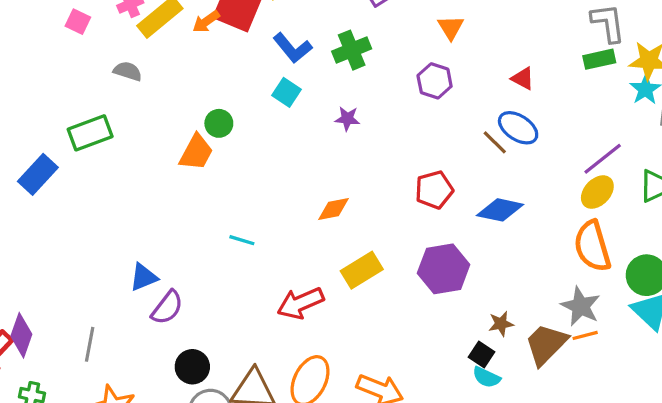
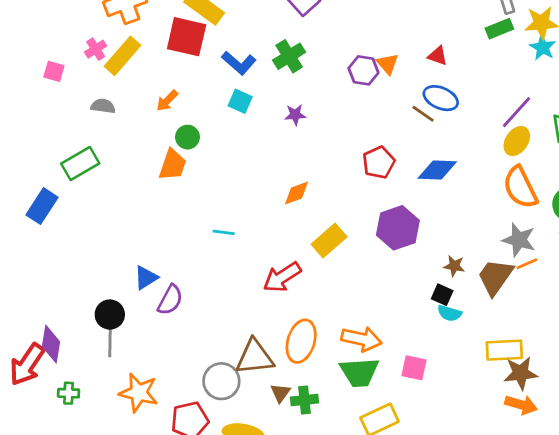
orange arrow: (206, 22) -> (167, 101), moved
orange triangle: (451, 27) -> (388, 64), moved
brown star: (501, 324) -> (454, 266), turned 30
black circle: (192, 367) -> (110, 314), moved

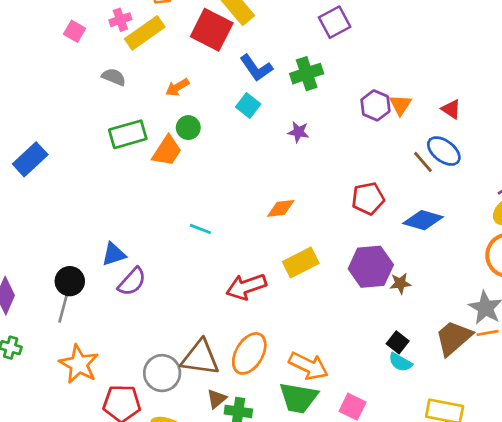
green rectangle: (80, 163) -> (128, 134), moved
brown star: (454, 266) -> (400, 283), moved, turned -30

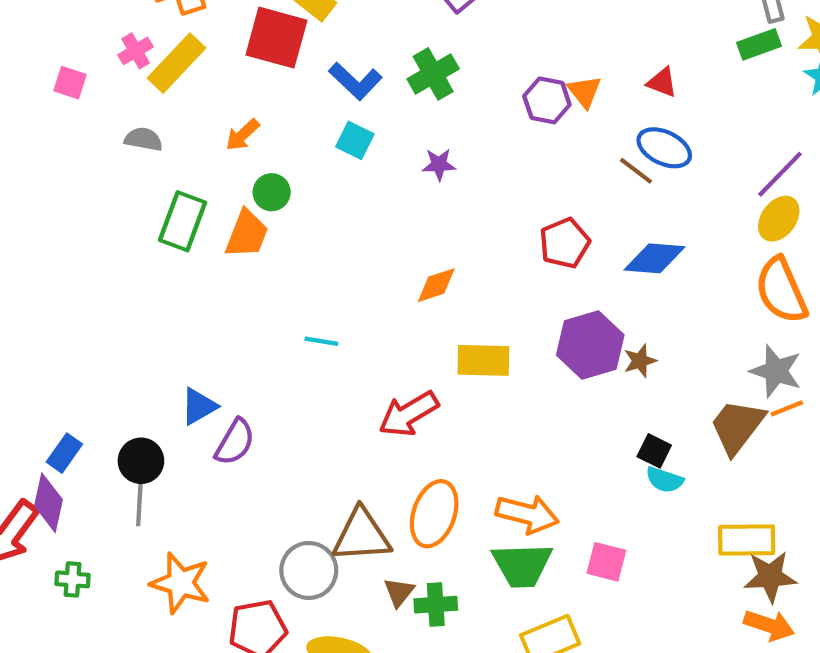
green rectangle: (128, 134) -> (183, 221), turned -42
blue rectangle: (30, 159) -> (64, 453), moved, size x0.7
yellow rectangle: (301, 262) -> (483, 360), turned 40

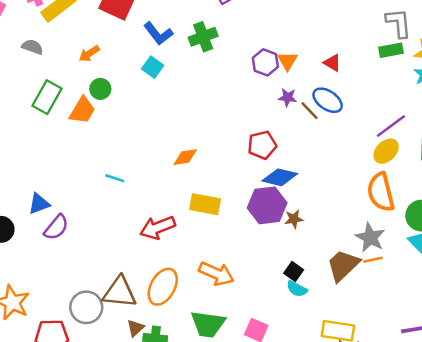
purple star: (439, 164) -> (288, 97), moved
blue diamond: (654, 258) -> (280, 177), moved
orange arrow: (527, 514) -> (217, 274), moved

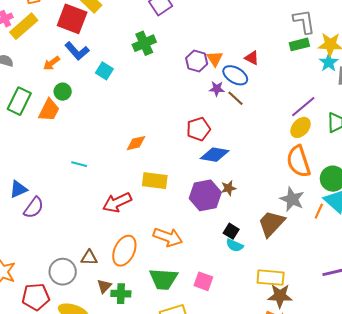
blue L-shape: (158, 34) -> (77, 51), moved
blue ellipse: (328, 100) -> (235, 75), moved
purple hexagon: (267, 205) -> (205, 195), moved
orange line: (373, 260) -> (319, 211), moved, turned -49
brown triangle: (119, 292) -> (89, 258), size x0.6

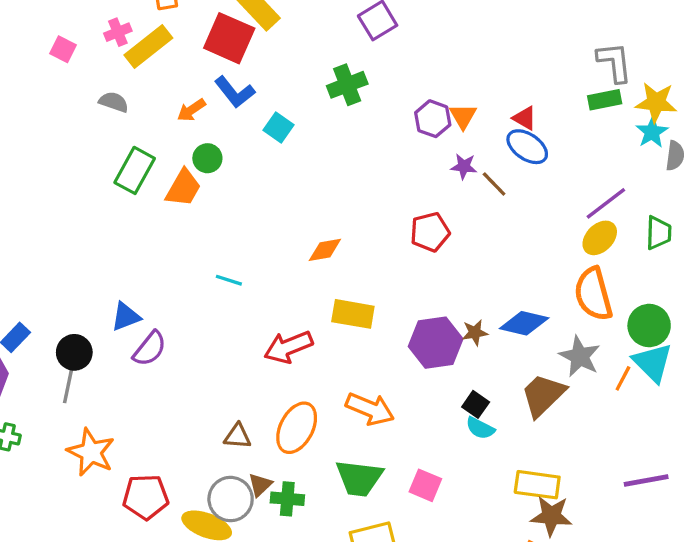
blue ellipse: (235, 75) -> (527, 147), moved
blue diamond: (215, 155) -> (524, 323), moved
gray circle: (63, 272) -> (231, 499), moved

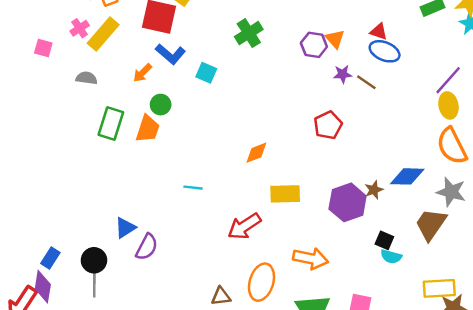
yellow ellipse: (600, 238) -> (449, 105), turned -45

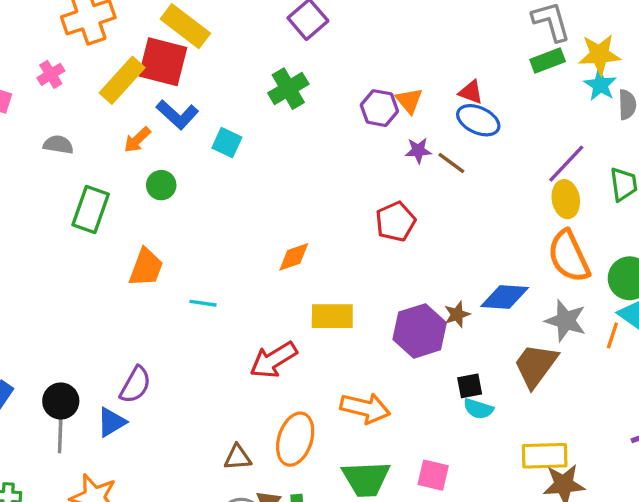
yellow rectangle: (103, 34) -> (122, 80), moved
orange trapezoid: (148, 129) -> (146, 267), moved
blue triangle: (125, 228) -> (111, 422), moved
black square: (384, 240) -> (470, 386), turned -36

